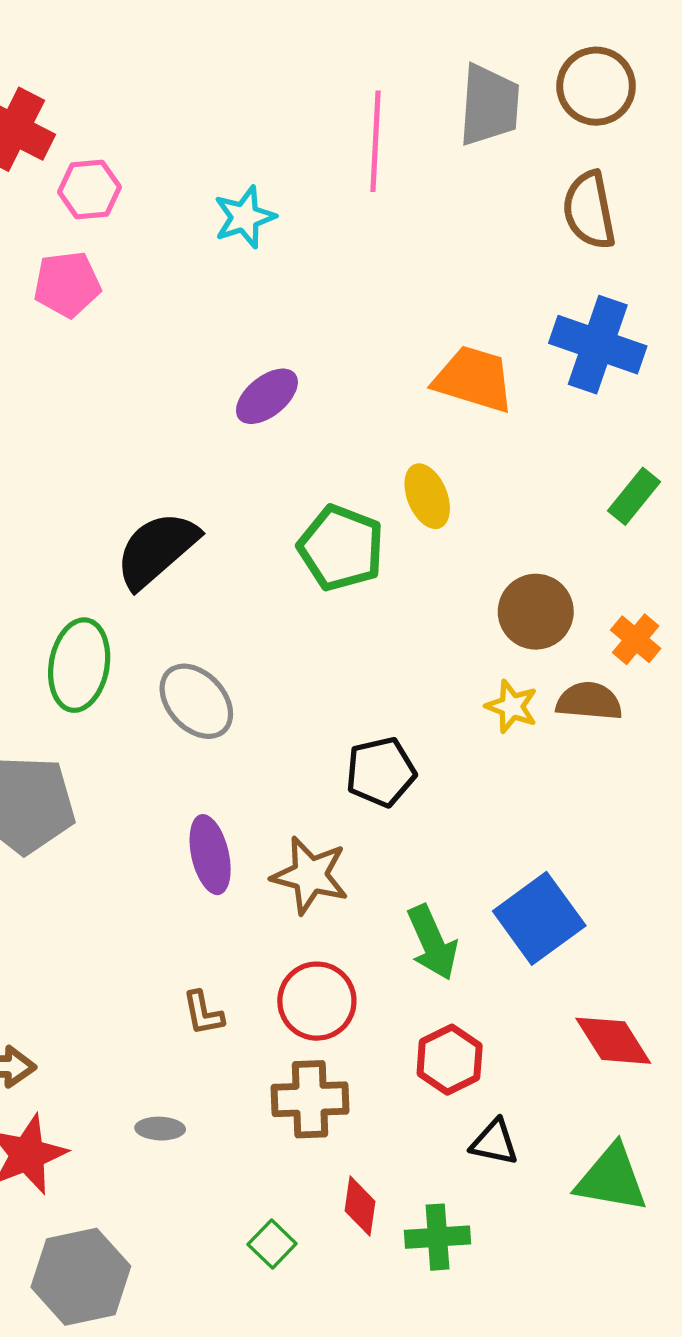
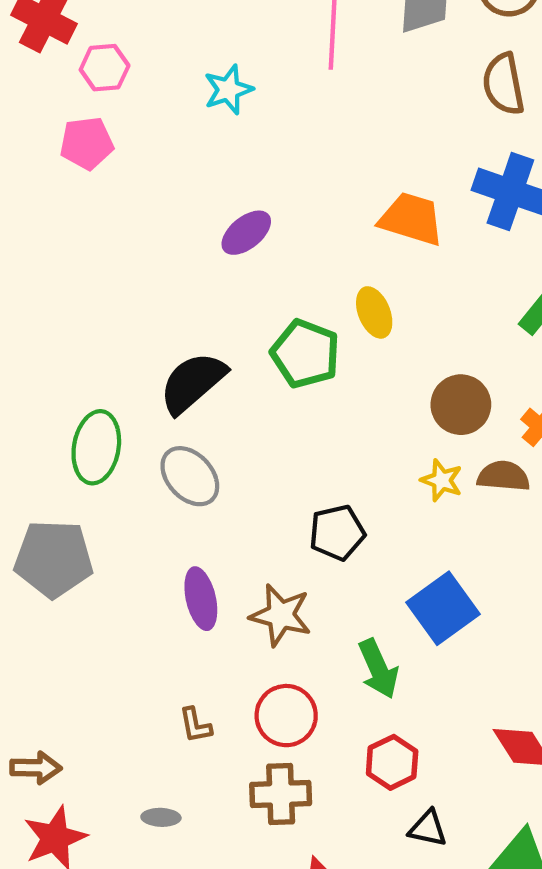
black semicircle: (157, 550) -> (193, 383), moved
blue square: (539, 918) -> (443, 608), moved

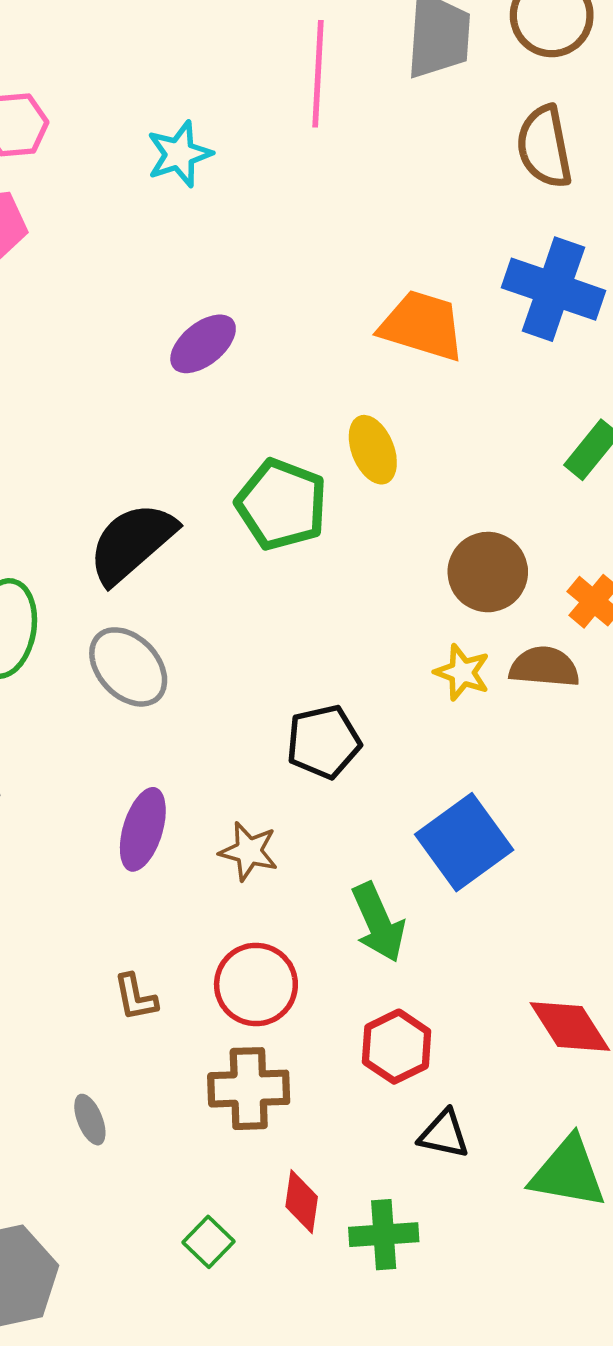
purple ellipse: (201, 599) -> (143, 829), turned 30
brown star: (281, 615) -> (249, 851), size x0.7
gray ellipse: (161, 817) -> (90, 1120), turned 66

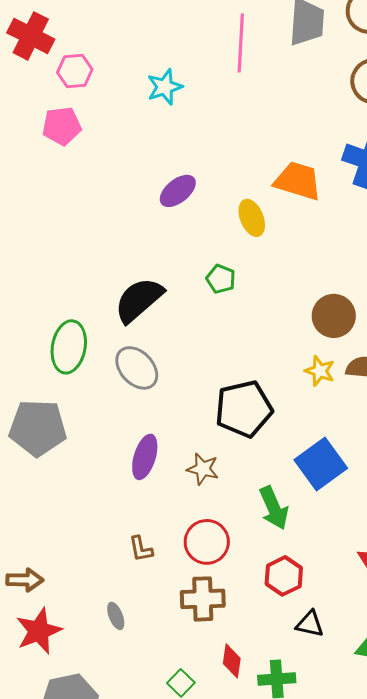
yellow ellipse: (373, 450) -> (252, 218), moved
green pentagon: (282, 504) -> (221, 279), size x0.6
black pentagon: (324, 742) -> (244, 409), size x1.4

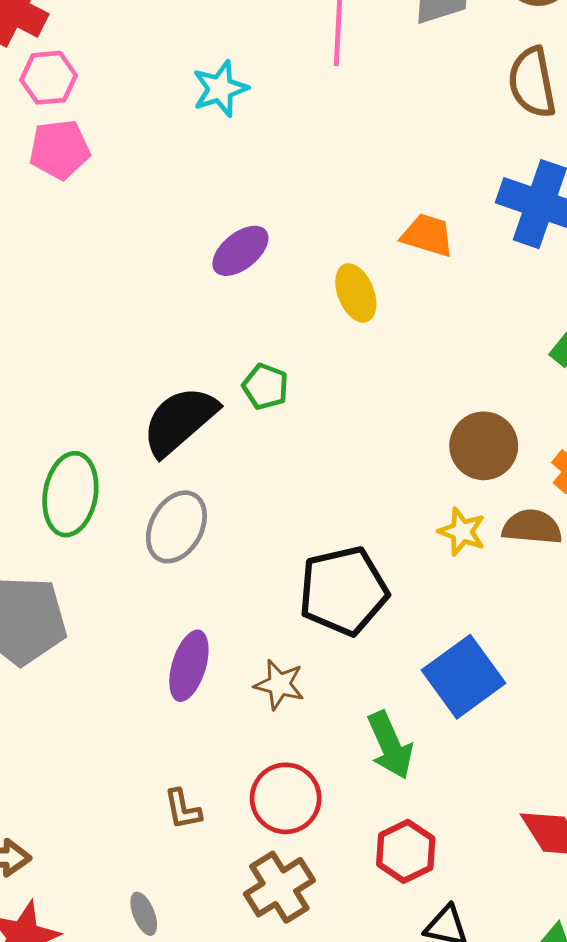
pink hexagon: (75, 71) -> (49, 78), moved
orange trapezoid: (298, 181) -> (428, 235), size x0.7
green pentagon: (221, 279) -> (265, 387), moved
gray ellipse: (137, 368) -> (176, 527), turned 72
brown cross: (203, 599) -> (279, 887), turned -30

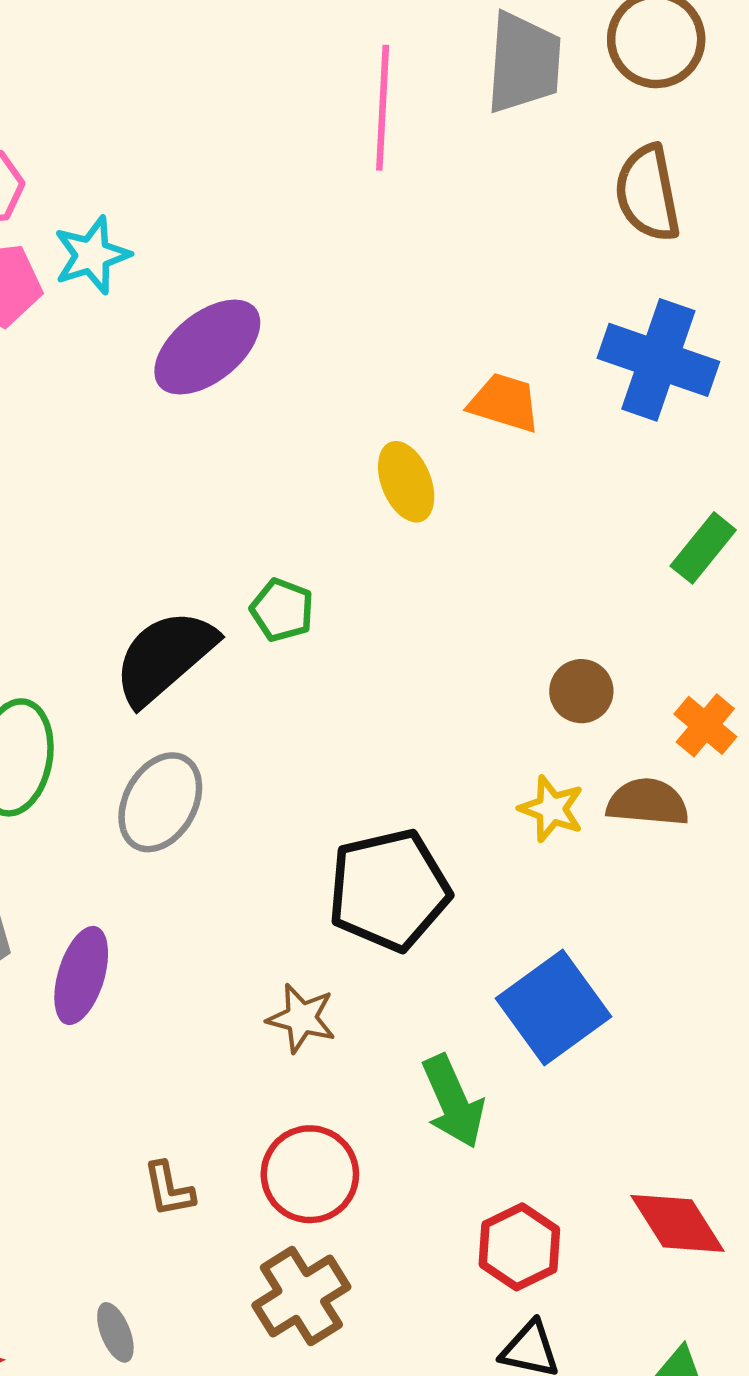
cyan star: (220, 89) -> (92, 255), moved
purple ellipse: (240, 251) -> (207, 347), moved, size x1.4
brown circle: (484, 446) -> (581, 691), size x0.7
purple ellipse: (189, 666) -> (81, 975), moved
red hexagon: (406, 851) -> (519, 1247), moved

